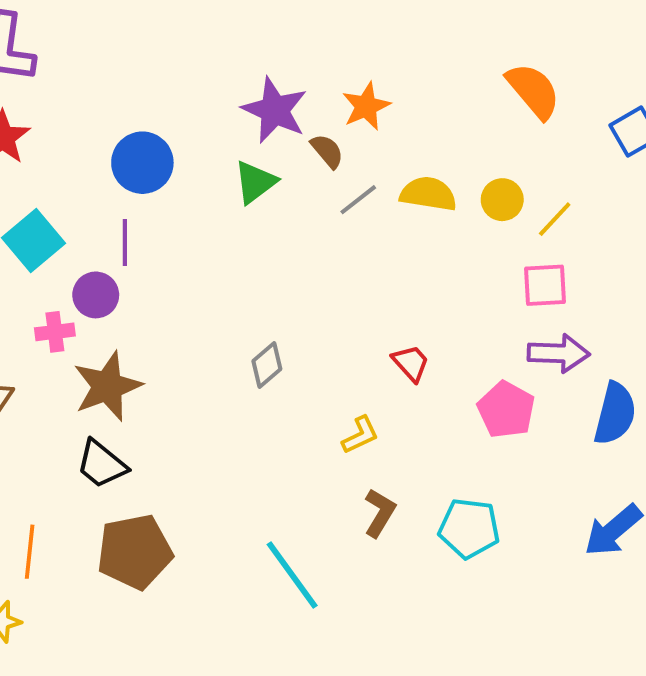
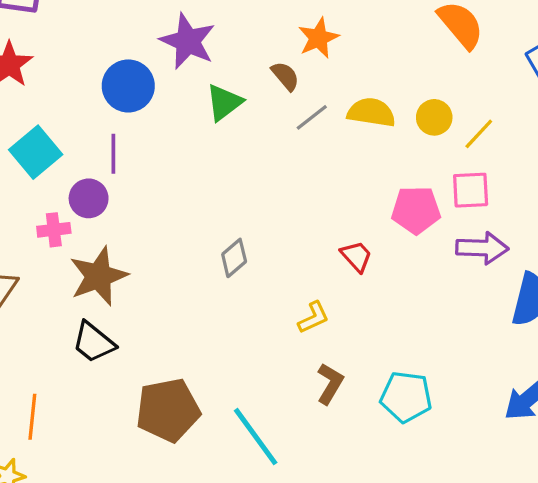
purple star: (275, 110) -> (188, 41), moved
pink pentagon: (506, 410) -> (416, 210), moved, turned -30
brown pentagon: (135, 552) -> (168, 410), moved

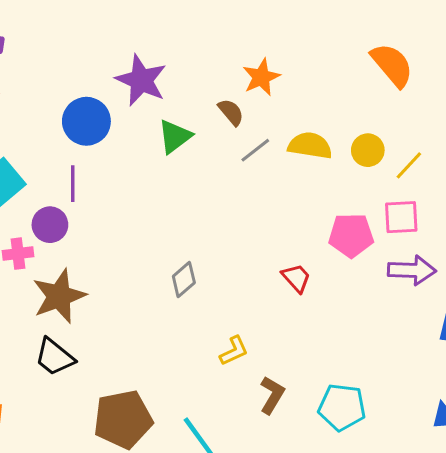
yellow L-shape: (313, 317) -> (234, 351), moved

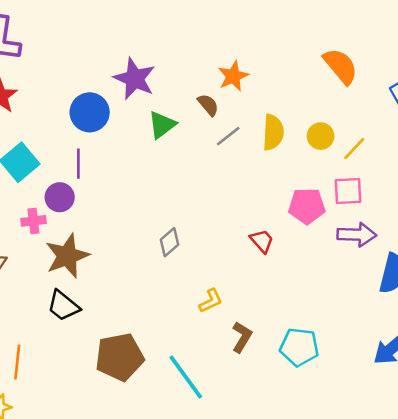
yellow semicircle: (310, 146) -> (273, 132), turned 84

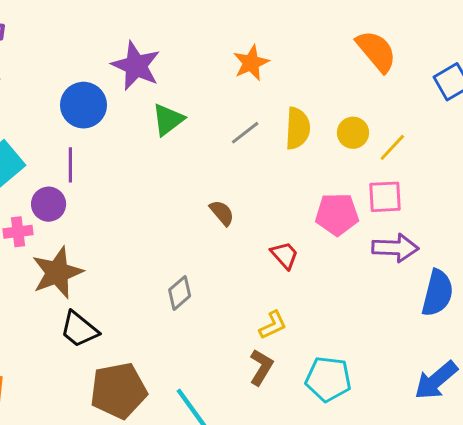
brown semicircle: (208, 105) -> (222, 213), moved
gray diamond: (170, 242) -> (180, 293), moved
yellow L-shape: (211, 301) -> (273, 325), moved
black trapezoid: (63, 306) -> (79, 329), moved

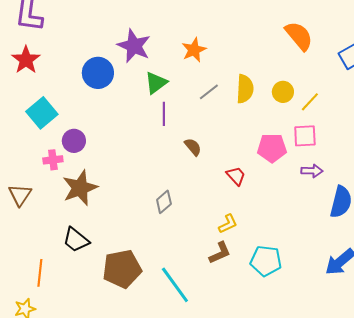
orange star: (251, 63) -> (194, 50), moved
purple line: (70, 165) -> (164, 114), moved
purple arrow: (395, 248) -> (312, 171), size x0.7
black trapezoid: (79, 329) -> (76, 240), moved
brown L-shape: (261, 367) -> (220, 253), turned 35

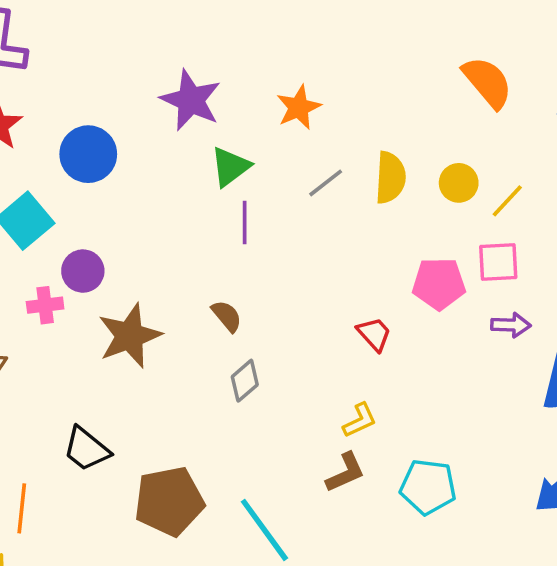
blue circle: (98, 73) -> (88, 154), moved
brown semicircle: (193, 147) -> (227, 316), moved
brown star: (80, 188) -> (130, 336), moved

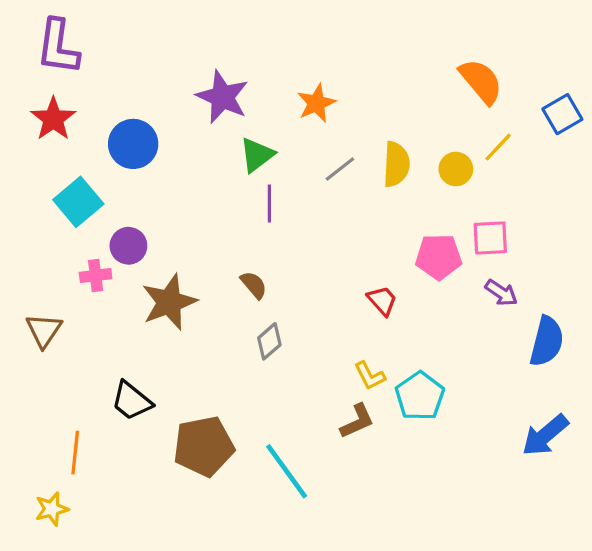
yellow line: (507, 201) -> (498, 147), moved
purple arrow: (511, 325) -> (501, 293), turned 32
yellow L-shape: (360, 420) -> (370, 376), turned 88
cyan pentagon: (428, 487) -> (420, 396), moved, turned 30

